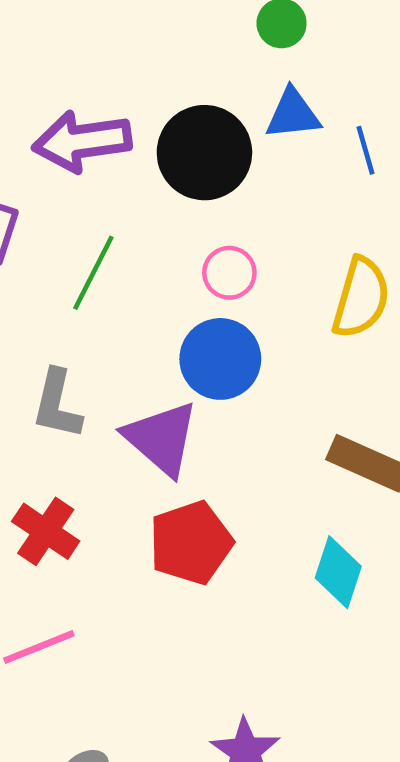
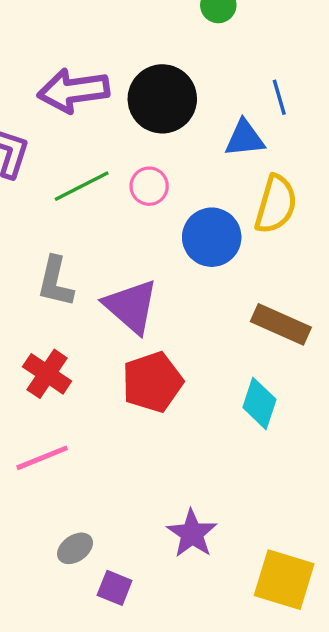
blue triangle: (293, 114) -> (245, 138), moved
green line: (93, 273) -> (82, 186), turned 36
pink circle: (229, 273) -> (149, 186), moved
blue circle: (220, 359) -> (212, 237), moved

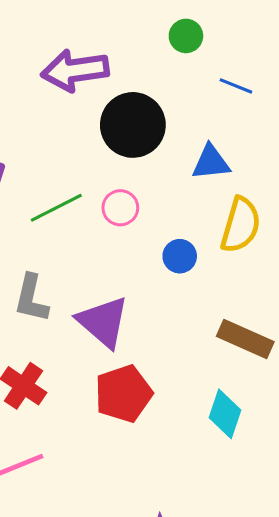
purple arrow: (73, 91) -> (75, 70), moved
blue line: (279, 97) -> (236, 86), moved, turned -52
blue circle: (212, 237) -> (180, 256), size x0.6

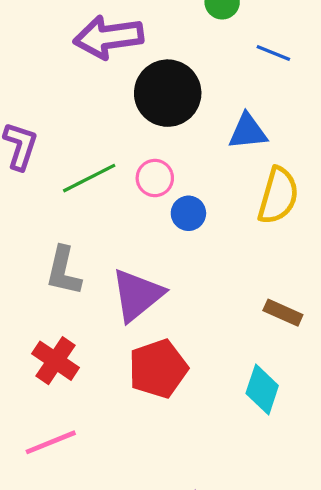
blue circle: (180, 256) -> (188, 213), moved
purple triangle: (103, 322) -> (137, 295), turned 40
brown rectangle: (245, 339) -> (283, 313), size x0.7

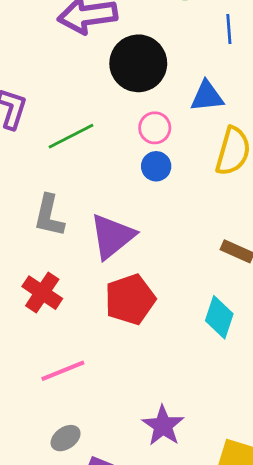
blue line: (273, 53) -> (229, 29), turned 64
pink circle: (155, 178) -> (155, 128), moved
pink line: (51, 442) -> (63, 371), moved

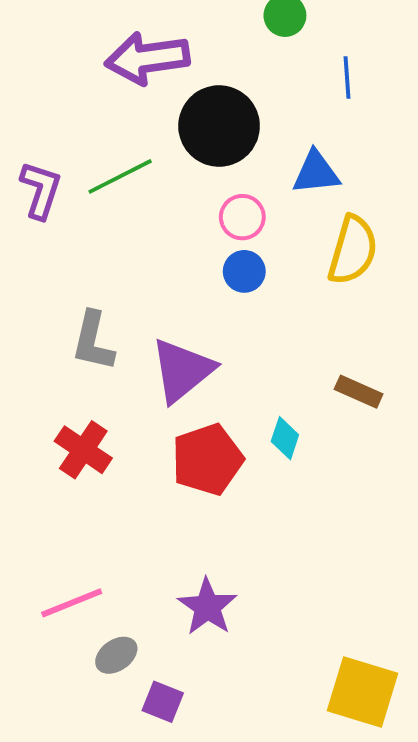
green line: (71, 136) -> (120, 176), moved
cyan diamond: (219, 317) -> (285, 438), moved, size x0.7
pink line: (63, 371) -> (72, 603), moved
purple star: (163, 426) -> (207, 607), moved

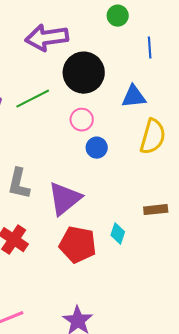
pink circle: (242, 217) -> (82, 120), moved
brown rectangle: (359, 392) -> (156, 210), turned -30
red pentagon: (207, 459) -> (78, 245), turned 30

